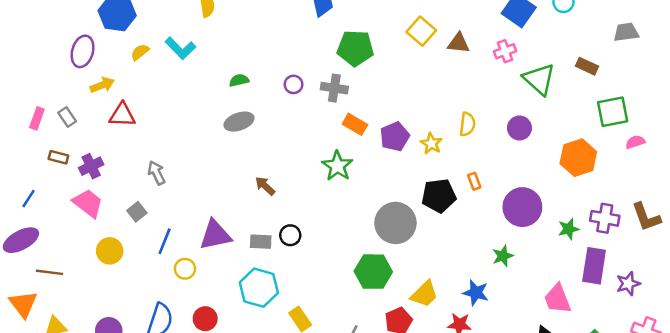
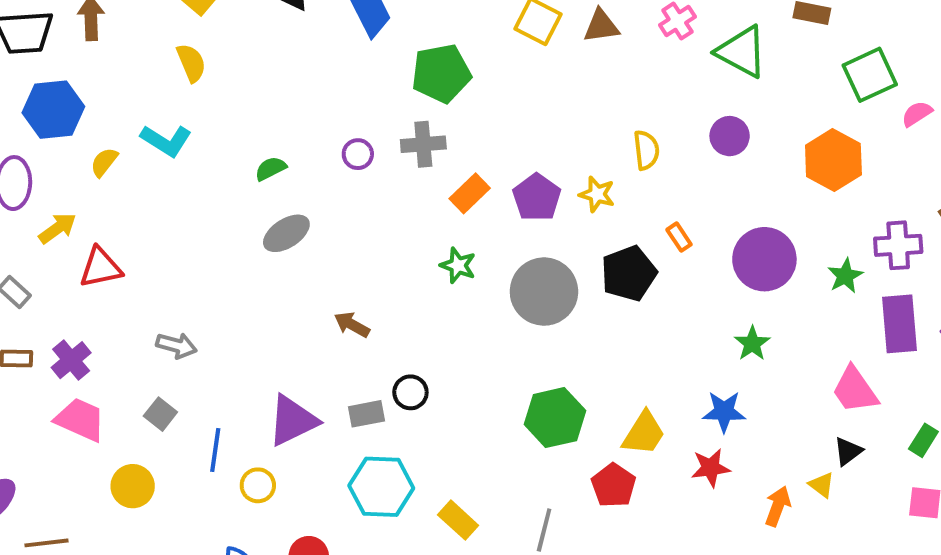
orange rectangle: (355, 124) -> (470, 193), turned -60
green star: (337, 166) -> (458, 265), size x0.7
gray arrow: (157, 173) -> (177, 345), turned 145
gray circle: (395, 223) -> (544, 292), moved

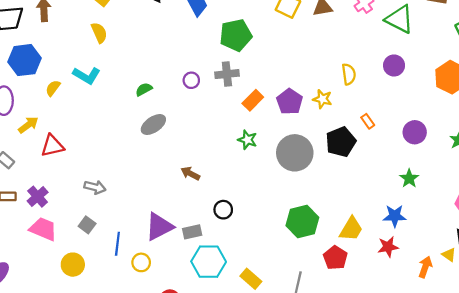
purple circle: (764, 259) -> (415, 132), size x0.7
gray rectangle: (367, 414) -> (192, 232), moved

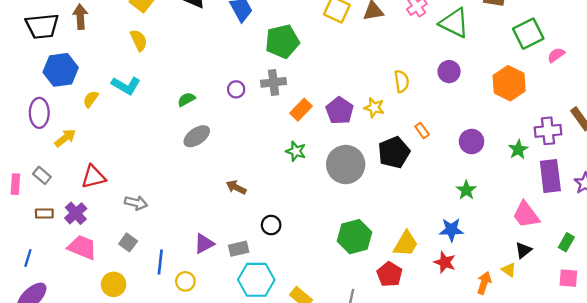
red triangle: (52, 146) -> (93, 177), moved
purple triangle: (159, 227) -> (204, 244), size x0.7
red star: (388, 247) -> (445, 262), turned 30

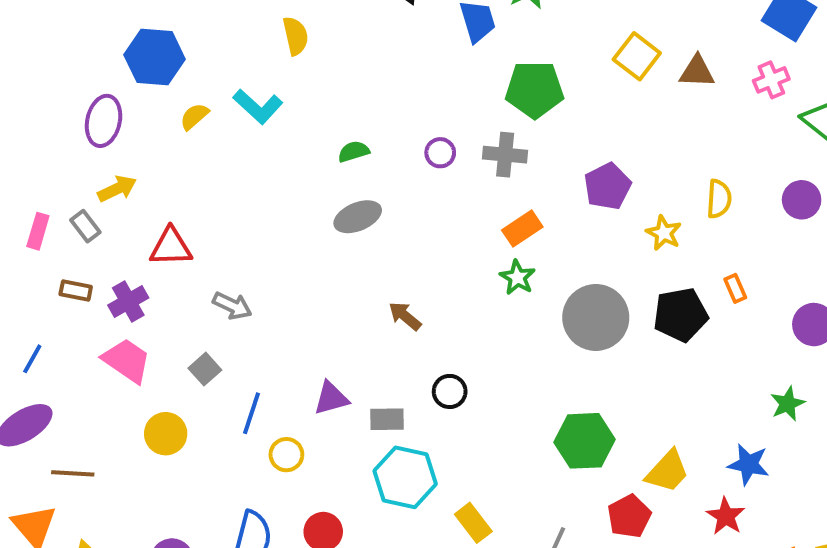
orange rectangle: (301, 110) -> (522, 228), moved
purple pentagon: (340, 111) -> (607, 186), moved
yellow arrow: (65, 138) -> (117, 189), moved

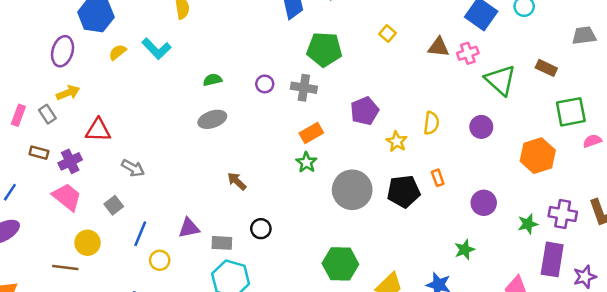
yellow square: (637, 56) -> (388, 33), size x0.6
brown triangle: (697, 72) -> (439, 47), moved
brown line: (73, 473) -> (65, 268), moved

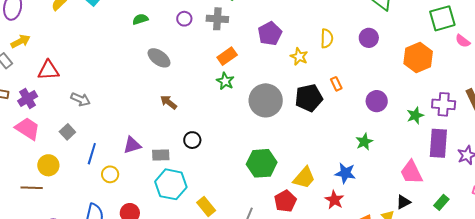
gray ellipse: (212, 119) -> (159, 58), moved, turned 60
pink semicircle: (592, 141) -> (463, 41), turned -119

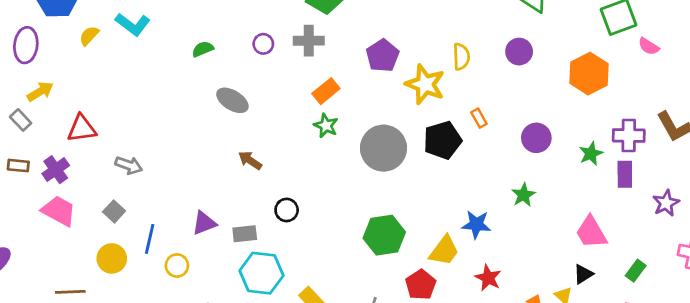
yellow star: (299, 57) -> (425, 84), size x1.6
purple rectangle: (438, 143) -> (625, 174), moved, size x0.7
yellow circle: (48, 165) -> (112, 258), moved
blue star: (345, 173) -> (476, 224), moved

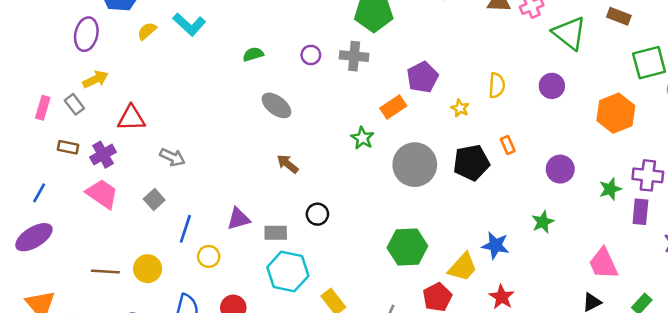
yellow star: (425, 84) -> (460, 108), size x0.5
orange rectangle: (326, 91) -> (393, 107), moved
yellow circle: (112, 258) -> (148, 269), moved

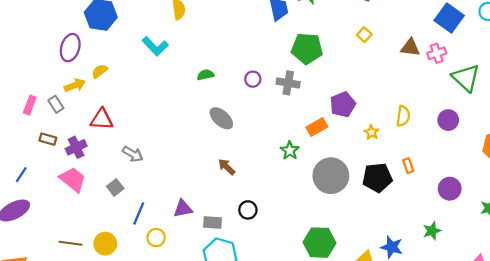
yellow semicircle: (147, 31) -> (100, 71), moved

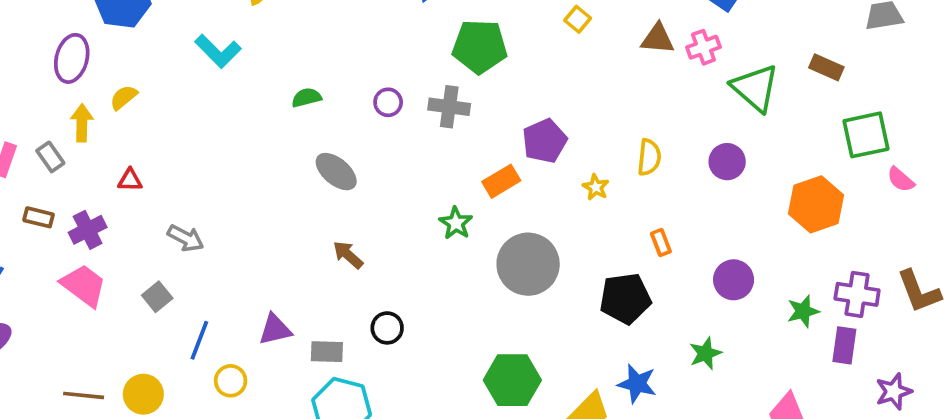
yellow arrow: (75, 85) -> (82, 123), turned -66
red triangle: (102, 119) -> (130, 180), size x0.6
black pentagon: (377, 178) -> (625, 298), moved

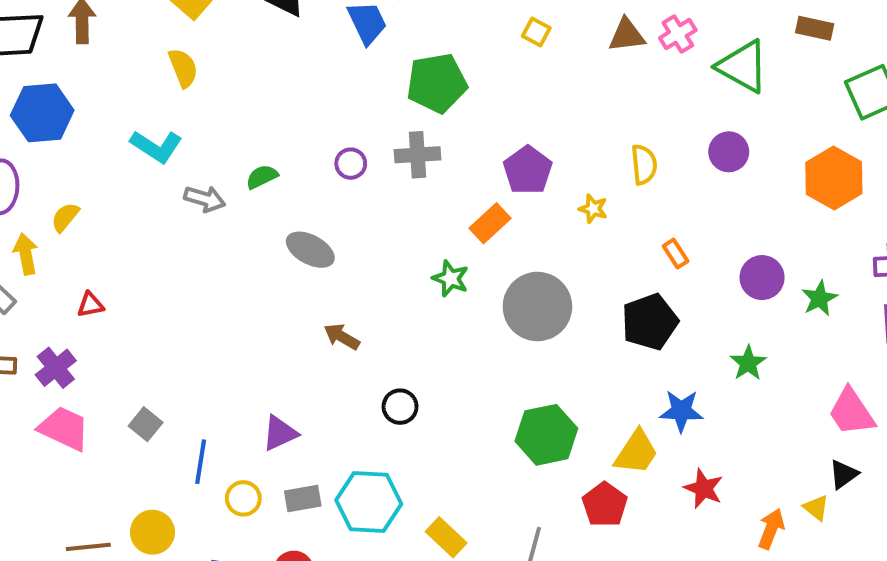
gray arrow: (186, 238) -> (205, 199), moved
green star: (803, 311) -> (819, 298), moved
gray rectangle: (327, 352) -> (303, 498), moved

